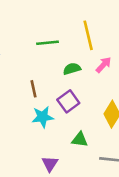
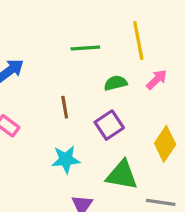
cyan star: (43, 117) -> (66, 159), moved
green triangle: (80, 140) -> (122, 175), size x1.5

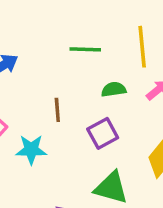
cyan star: (66, 159) -> (31, 150), moved

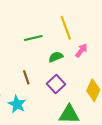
cyan star: (31, 150) -> (17, 104), turned -30

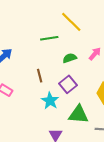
yellow line: (66, 28) -> (71, 22), moved, turned -30
cyan star: (17, 104) -> (50, 101), moved

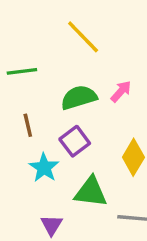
green line: (49, 38) -> (22, 71), moved
green semicircle: (70, 58) -> (79, 97), size x1.5

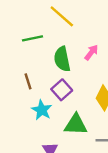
green line: (22, 71) -> (32, 38), moved
green semicircle: (79, 97) -> (62, 59), turned -80

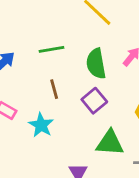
green line: (32, 38) -> (51, 49), moved
cyan star: (42, 110) -> (41, 125), moved

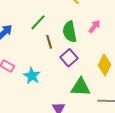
green line: (51, 49) -> (38, 22), turned -36
brown line: (54, 89) -> (49, 42), moved

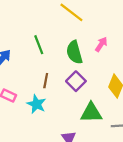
green line: (38, 22) -> (39, 45), turned -60
brown line: (49, 42) -> (46, 81), moved, turned 32

